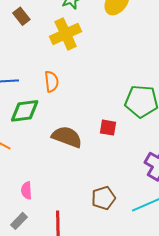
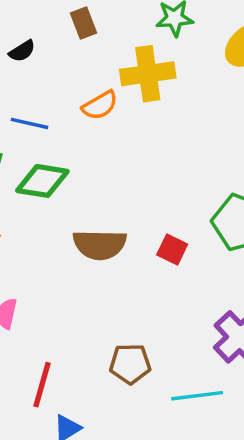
orange semicircle: (51, 82) -> (100, 105), moved, turned 50
brown semicircle: (67, 137) -> (100, 245), turned 144

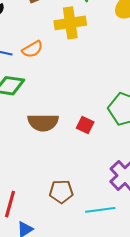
orange semicircle: (100, 105) -> (32, 49), moved

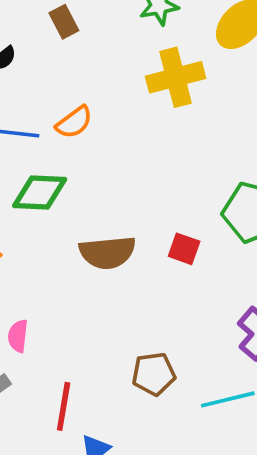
yellow cross: (70, 23) -> (176, 77), moved

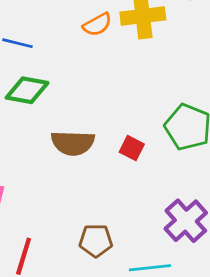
orange semicircle: (74, 122) -> (97, 24), moved

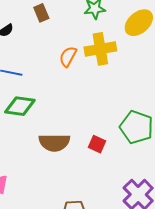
orange semicircle: (97, 24) -> (68, 57), turned 150

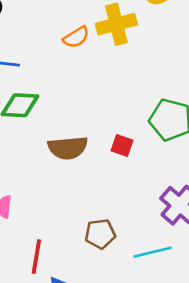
orange semicircle: (68, 57) -> (76, 37), turned -145

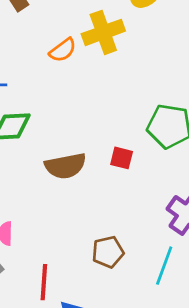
cyan line: (153, 252) -> (164, 266), turned -51

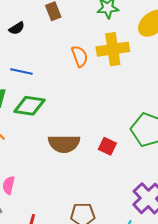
orange semicircle: (63, 50) -> (80, 56), turned -85

